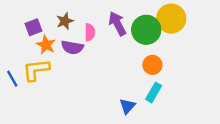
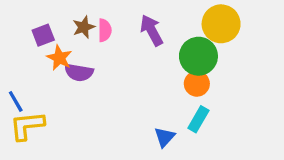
green circle: (146, 30) -> (198, 56), moved
pink semicircle: (90, 32) -> (105, 30), moved
purple semicircle: (72, 47) -> (79, 72), moved
yellow L-shape: (36, 70) -> (27, 126), moved

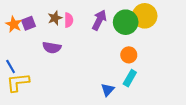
purple arrow: (152, 30) -> (99, 20), turned 54
green circle: (198, 56) -> (126, 22), moved
orange star: (59, 58) -> (14, 24), moved

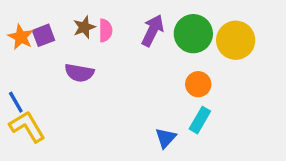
yellow circle: (145, 16) -> (236, 40), moved
yellow L-shape: (18, 82) -> (27, 127), turned 65

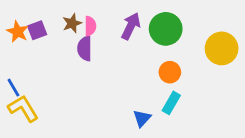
yellow circle: (236, 40) -> (222, 48), moved
purple semicircle: (79, 73) -> (85, 48), moved, turned 80

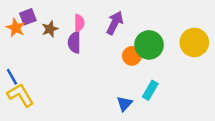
brown star: (72, 23) -> (50, 29), moved
green circle: (166, 29) -> (149, 45), moved
purple square: (37, 30) -> (28, 17), moved
orange circle: (170, 72) -> (132, 56), moved

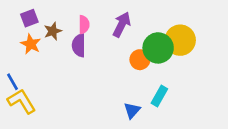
orange star: (16, 28) -> (31, 44), moved
yellow circle: (194, 42) -> (180, 40), moved

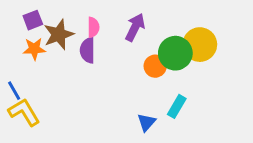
brown star: (53, 31) -> (59, 34), size x1.5
orange star: (31, 44) -> (34, 49), turned -30

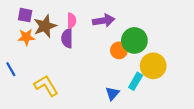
purple square: (33, 20) -> (25, 15), turned 32
purple arrow: (135, 27) -> (104, 21), turned 55
yellow circle: (200, 45) -> (153, 66), moved
yellow L-shape: (24, 112) -> (46, 86), moved

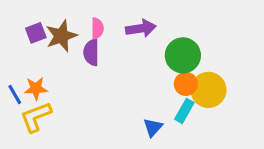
purple square: (25, 15) -> (36, 33), moved, turned -32
orange star: (26, 37) -> (36, 88), moved
orange circle: (119, 50) -> (186, 84), moved
yellow L-shape: (46, 86) -> (36, 117), moved, turned -80

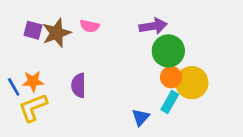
pink semicircle: (97, 28) -> (90, 26), turned 102
purple arrow: (141, 28) -> (153, 26), moved
purple square: (36, 33) -> (33, 30), turned 36
purple semicircle: (91, 52) -> (79, 85), moved

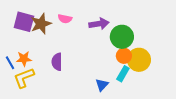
purple arrow: (153, 26) -> (99, 24), moved
purple square: (33, 30) -> (24, 22), size x1.5

